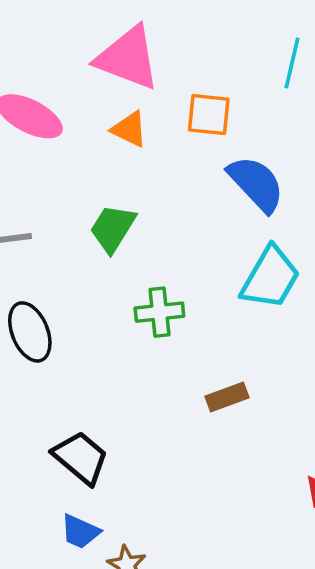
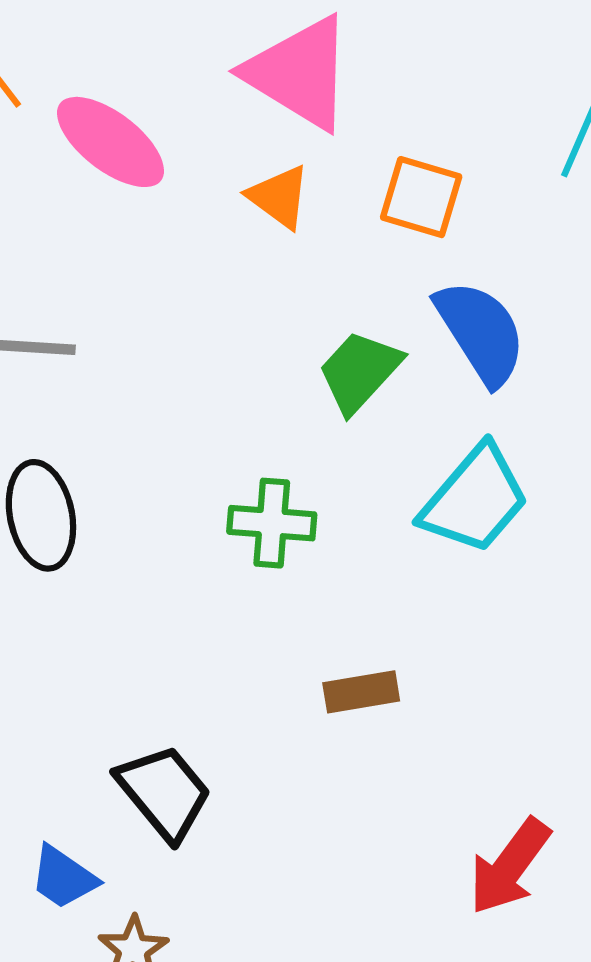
green trapezoid: (113, 228) -> (360, 371), moved
black trapezoid: (81, 458) -> (164, 792), moved

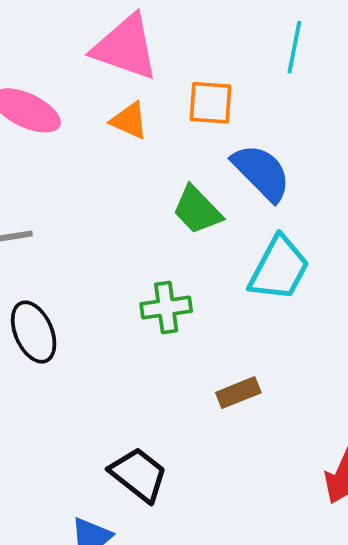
green trapezoid: (360, 371) -> (197, 210), turned -74

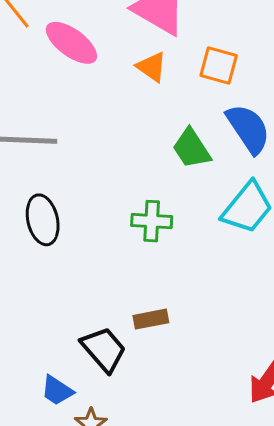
brown rectangle: (238, 393) -> (151, 319), moved

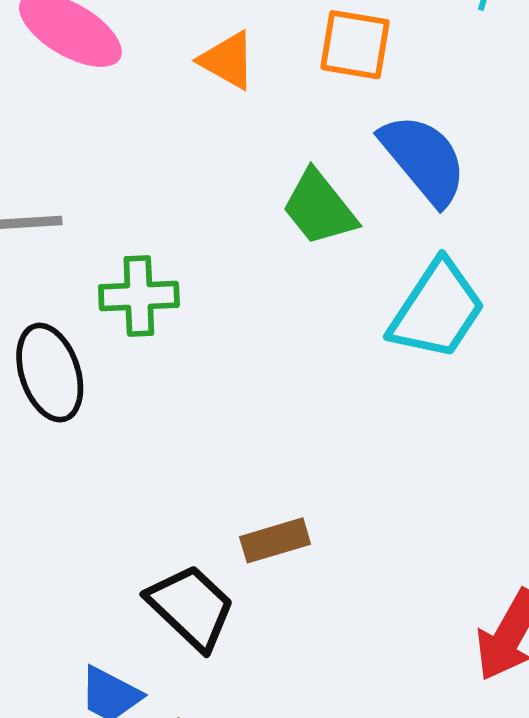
green cross: (152, 221) -> (139, 296), moved

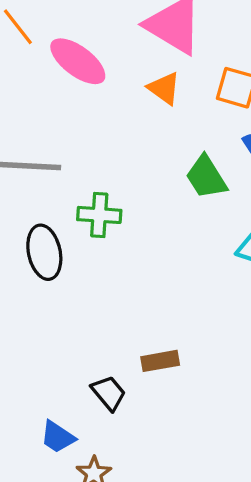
black trapezoid: (191, 607) -> (109, 393), size x0.7

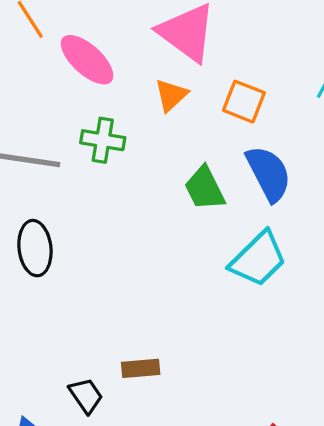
orange triangle: (164, 88) -> (171, 95), turned 36
green cross: (99, 215) -> (103, 140), moved

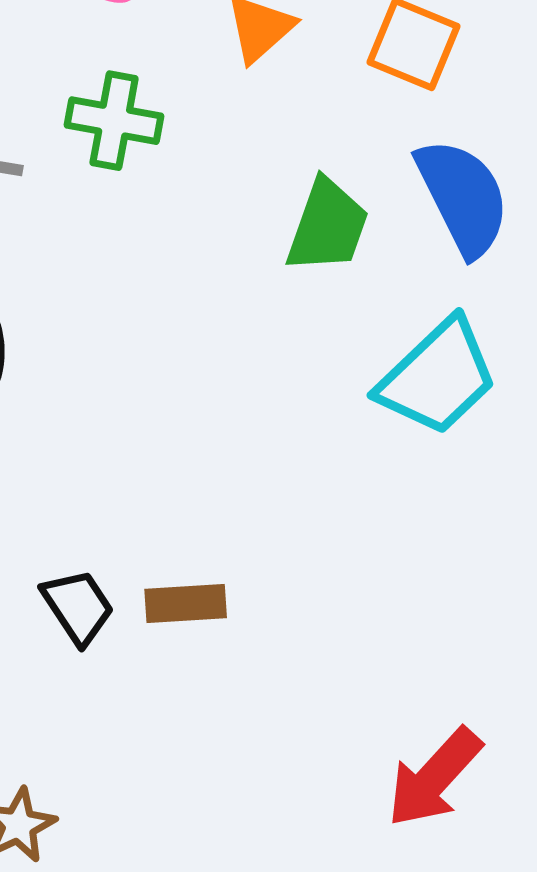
green trapezoid: (205, 188) -> (327, 226), turned -135
black trapezoid: (86, 396) -> (78, 607), moved

